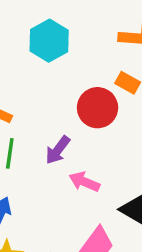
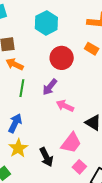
red circle: (98, 108) -> (62, 58), moved

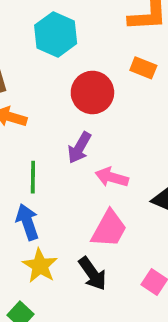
green line: (22, 88) -> (33, 177), moved
blue arrow: (15, 123) -> (27, 222), turned -36
pink trapezoid: (71, 143) -> (109, 229), moved

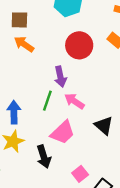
purple arrow: (79, 148) -> (60, 77), turned -60
green line: (33, 177) -> (47, 101), moved

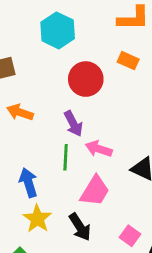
orange arrow: (24, 44) -> (20, 112), moved

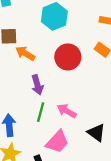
orange arrow: (20, 112) -> (25, 53), moved
purple arrow: (73, 124) -> (37, 85), moved

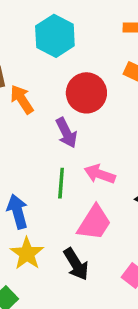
orange arrow: (25, 53) -> (22, 99), turned 36
purple arrow: (37, 85) -> (66, 133), moved

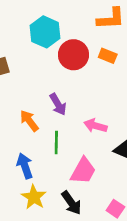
red circle: (86, 93) -> (74, 55), moved
orange arrow: (22, 99) -> (29, 121), moved
pink arrow: (100, 174) -> (95, 126), moved

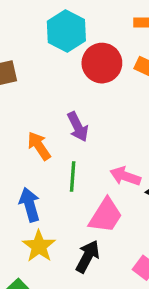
pink arrow: (95, 126) -> (125, 176), moved
black arrow: (71, 203) -> (88, 257), turned -120

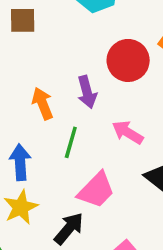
red circle: (102, 63) -> (128, 60), moved
pink arrow: (125, 176) -> (128, 132), moved

